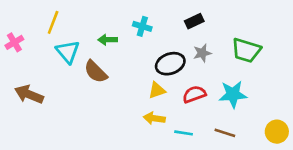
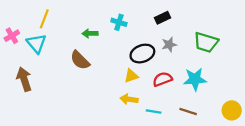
cyan triangle: (68, 52) -> (36, 43), moved
brown arrow: (29, 94) -> (24, 79), turned 50

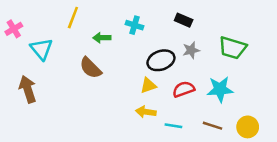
black rectangle: (162, 18) -> (184, 20), turned 48
yellow line: (44, 19) -> (73, 18), moved
pink cross: (12, 36) -> (14, 29), moved
yellow circle: (232, 110) -> (248, 127), moved

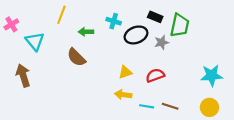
green trapezoid: (233, 48) -> (180, 25), moved, turned -95
black ellipse: (161, 60) -> (136, 35), moved
cyan star: (220, 89) -> (212, 75), moved
brown line: (212, 126) -> (170, 106), moved

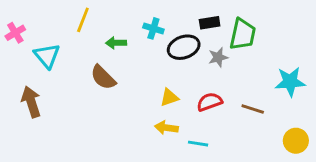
black rectangle: (155, 17) -> (210, 23), turned -32
cyan star: (212, 75) -> (290, 82), moved
brown line: (170, 106) -> (253, 109), moved
yellow circle: (209, 107) -> (296, 141), moved

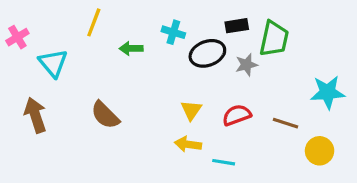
brown semicircle: (103, 77) -> (105, 115), moved
yellow triangle: (169, 98) -> (191, 110), turned -36
yellow circle: (296, 141) -> (320, 151), moved

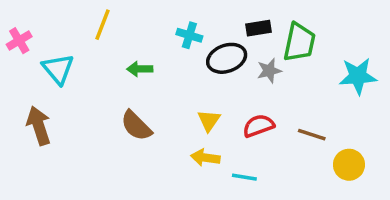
green arrow: (131, 48) -> (140, 69), moved
cyan star: (328, 92) -> (358, 76), moved
brown semicircle: (105, 115) -> (136, 126), moved

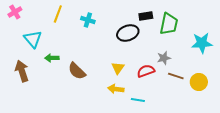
cyan cross: (189, 35) -> (88, 20), moved
pink cross: (19, 41) -> (15, 12), moved
green arrow: (140, 69) -> (52, 58), moved
gray star: (269, 71) -> (164, 58), moved
yellow circle: (349, 165) -> (199, 82), moved

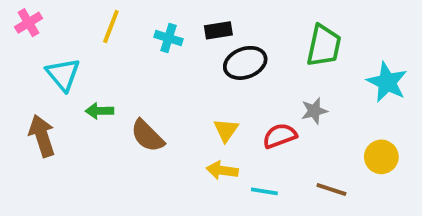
black rectangle: (146, 16) -> (218, 30), moved
cyan star: (202, 43) -> (387, 82), turned 30
brown line: (176, 76) -> (331, 189), moved

